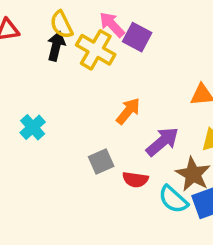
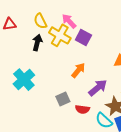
purple square: (137, 37) -> (83, 37), moved
black arrow: (56, 46) -> (37, 43), moved
cyan cross: (33, 127) -> (24, 80), size x1.5

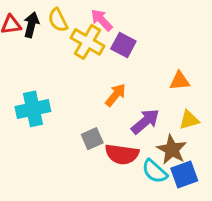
black arrow: (37, 43) -> (31, 25), moved
cyan cross: (24, 80) -> (33, 109), turned 30
red semicircle: (82, 109) -> (122, 154), size x1.5

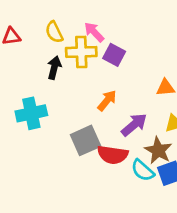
black arrow: (31, 25) -> (54, 68), moved
yellow cross: (88, 42) -> (81, 52), turned -32
gray square: (92, 139) -> (86, 140), size x1.5

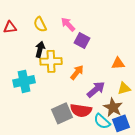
yellow cross: (81, 52) -> (51, 61), moved
gray square: (86, 140) -> (62, 113), moved

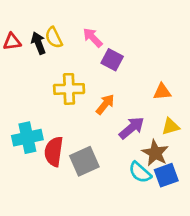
black arrow: (40, 49) -> (38, 43), moved, turned -35
cyan cross: (24, 81) -> (27, 138), moved
red semicircle: (81, 110) -> (54, 152), moved, turned 90

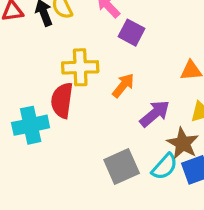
red semicircle: (54, 152) -> (62, 100), moved
gray square: (84, 161) -> (122, 167), moved
cyan semicircle: (140, 172) -> (165, 167), turned -90

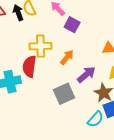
gray square: (122, 167) -> (64, 94), moved
cyan semicircle: (165, 167) -> (95, 119), moved

